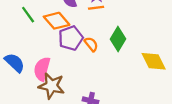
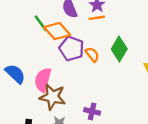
green line: (28, 15) -> (41, 23), moved
purple pentagon: (71, 38) -> (72, 49), turned -30

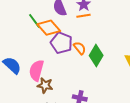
green diamond: (119, 49) -> (96, 55), moved
brown star: (53, 97) -> (45, 85), size x0.7

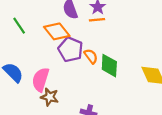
green line: (34, 21) -> (19, 26), moved
green diamond: (96, 55) -> (109, 66), turned -30

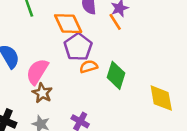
orange line: (97, 20) -> (115, 22), turned 49
orange semicircle: (91, 56) -> (89, 67), moved, turned -84

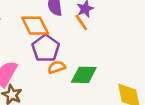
green diamond: (116, 75) -> (84, 75), turned 76

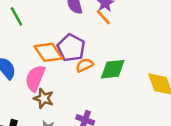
orange diamond: (35, 26) -> (48, 52), moved

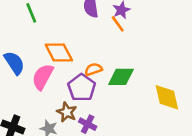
purple pentagon: (71, 48) -> (82, 88), moved
brown star: (44, 98) -> (67, 112), moved

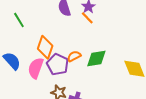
orange diamond: (59, 52) -> (45, 47), turned 55
purple pentagon: (82, 88) -> (58, 64), moved

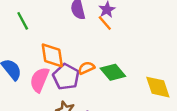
orange diamond: (45, 47) -> (52, 55), turned -30
green diamond: (96, 59) -> (113, 72), turned 55

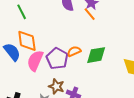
orange diamond: (52, 55) -> (27, 41), moved
green diamond: (113, 72) -> (96, 55), turned -60

